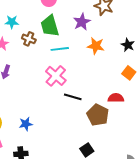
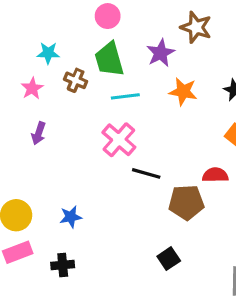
brown pentagon: (98, 115) -> (186, 202), turned -30

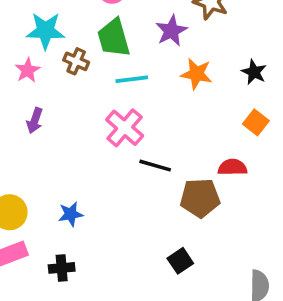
cyan star: (48, 53) -> (45, 31), size x1.5

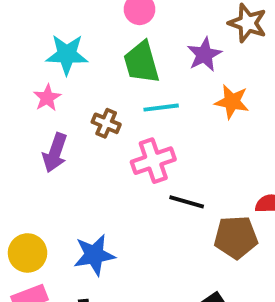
brown cross: (76, 61) -> (106, 123), moved
purple arrow: (35, 121) -> (55, 153), size x1.4
pink cross: (125, 128) -> (153, 161), turned 30
blue star: (71, 214) -> (94, 255), size x1.5

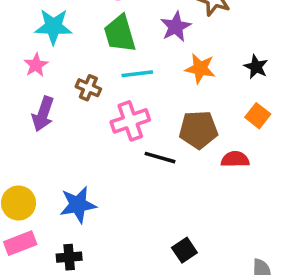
brown pentagon: (236, 237) -> (198, 130), moved

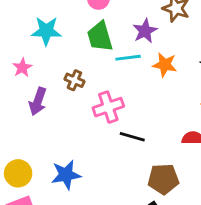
pink star: (36, 65) -> (22, 68), moved
cyan line: (137, 74) -> (128, 58), moved
brown pentagon: (198, 130) -> (163, 179), moved

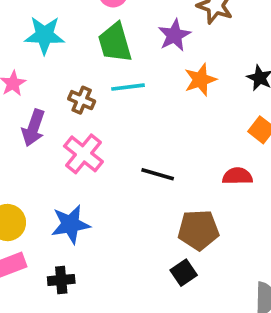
cyan line: (128, 58) -> (128, 87), moved
orange star: (165, 65) -> (200, 80), turned -30
pink cross: (108, 107) -> (83, 154), moved, turned -32

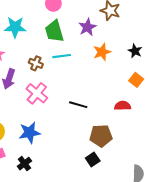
black cross: (61, 280) -> (24, 164), turned -32

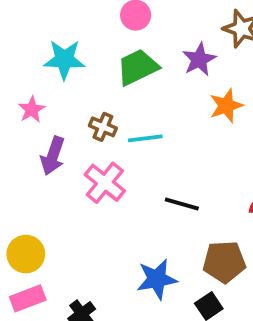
green trapezoid: (54, 31) -> (138, 67), turned 80
cyan line: (62, 56) -> (145, 138), moved
blue star: (30, 133) -> (157, 279), moved

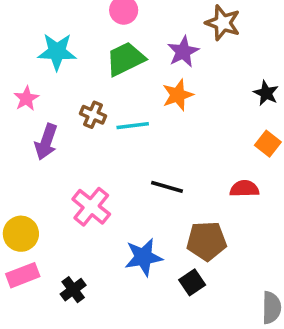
orange star: (226, 106) -> (178, 95), moved
pink cross: (105, 183) -> (91, 207), moved

